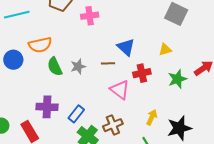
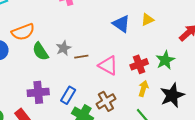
blue triangle: (126, 47) -> (121, 24), moved
brown line: (108, 63) -> (81, 57), moved
red cross: (142, 73) -> (139, 64), moved
green star: (177, 79) -> (165, 60), moved

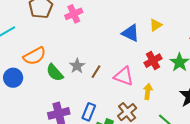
brown line: (81, 57) -> (96, 72), turned -40
red cross: (139, 64) -> (153, 61), moved
yellow arrow: (143, 88) -> (148, 91), moved

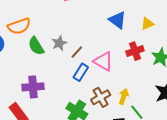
yellow triangle: (156, 25) -> (147, 24), moved
yellow arrow: (148, 91) -> (124, 96), moved
blue rectangle: (89, 112) -> (81, 72), moved

